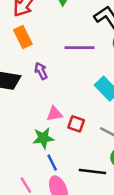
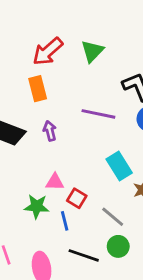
blue line: (52, 163) -> (65, 221), moved

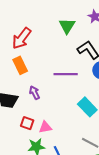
green triangle: (92, 51) -> (67, 26), moved
red square: (77, 198) -> (27, 123), moved

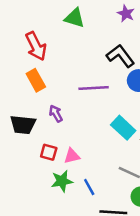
green triangle: (67, 26) -> (75, 18), moved, turned -42
red arrow: (22, 38) -> (36, 46), turned -60

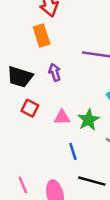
red square: (49, 152) -> (30, 108), moved
green star: (62, 181) -> (88, 120), moved, turned -30

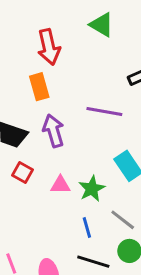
purple arrow: (55, 72) -> (53, 131), size x1.5
blue line: (73, 151) -> (87, 227), moved

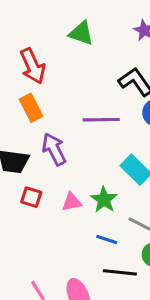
blue line: (87, 227) -> (107, 239), turned -45

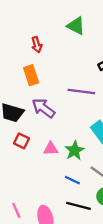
red arrow: (33, 66) -> (37, 45), size x0.6
purple arrow: (54, 149) -> (43, 108), turned -35

